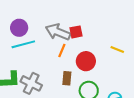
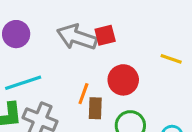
cyan line: (23, 44) -> (23, 83), moved
orange line: (62, 51) -> (83, 94), moved

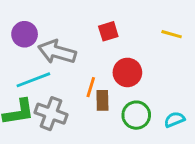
gray arrow: (77, 37) -> (57, 52), moved
yellow line: (171, 59) -> (172, 34), moved

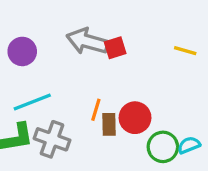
gray arrow: (57, 52) -> (87, 41), moved
red circle: (127, 72) -> (135, 118), moved
green circle: (136, 115) -> (163, 147), moved

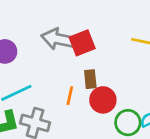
red square: (115, 48) -> (82, 43), size x1.4
brown rectangle: (109, 124) -> (90, 79), moved

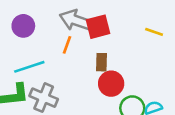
orange line: (70, 96) -> (67, 45), moved

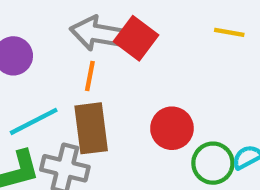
red square: (98, 27) -> (136, 38), turned -30
brown rectangle: (102, 62) -> (91, 128), moved, size x1.6

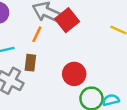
brown rectangle: (91, 128) -> (30, 63), size x0.6

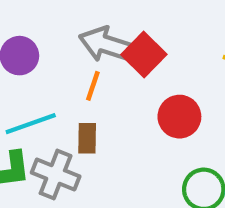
red circle: (74, 74) -> (179, 117), moved

